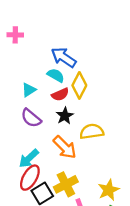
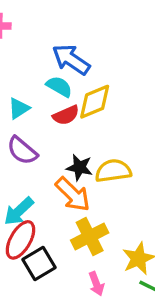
yellow diamond: (79, 85) -> (95, 102), turned 40
black star: (65, 116) -> (79, 167), moved, turned -30
yellow cross: (66, 184) -> (90, 237), moved

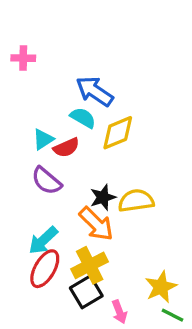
red semicircle: (66, 115) -> (66, 148), moved
black star: (79, 167) -> (103, 197), turned -30
yellow cross: (90, 237) -> (90, 265), moved
black square: (39, 264) -> (86, 292), moved

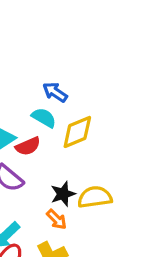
blue arrow: (95, 91) -> (55, 92), size x0.7
orange arrow: (96, 224) -> (57, 219), size x0.6

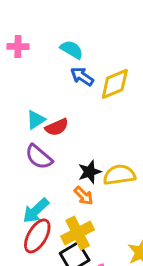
cyan semicircle: (44, 118) -> (72, 50), moved
yellow diamond: (77, 132) -> (115, 84), moved

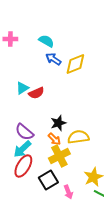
purple semicircle: (39, 157) -> (24, 132), moved
yellow semicircle: (119, 175) -> (78, 137), moved
yellow cross: (78, 233) -> (59, 156), moved

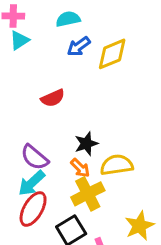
cyan semicircle: (46, 41) -> (68, 19), turned -42
blue arrow: (53, 59) -> (79, 46), turned -70
cyan triangle: (22, 88) -> (19, 40), moved

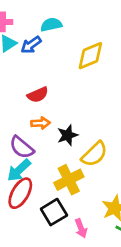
blue arrow: (79, 46) -> (31, 45), moved
yellow semicircle: (117, 165) -> (94, 154), turned 144
orange arrow: (80, 168) -> (40, 123), moved, turned -48

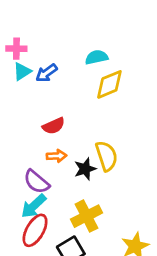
cyan semicircle: (51, 25) -> (97, 57), moved
yellow semicircle: (94, 154) -> (107, 156), moved, turned -64

